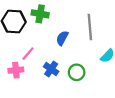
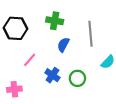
green cross: (40, 14) -> (55, 21), moved
pink cross: (16, 70) -> (14, 89), moved

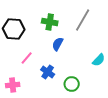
gray line: (90, 34) -> (83, 20), moved, turned 35
green circle: (77, 78) -> (72, 84), moved

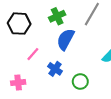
green cross: (50, 22) -> (57, 16), turned -35
blue semicircle: (58, 44) -> (66, 39), size x1.5

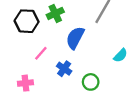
green cross: (57, 16) -> (55, 13), moved

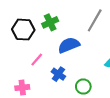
blue semicircle: (75, 38) -> (69, 45), turned 40

